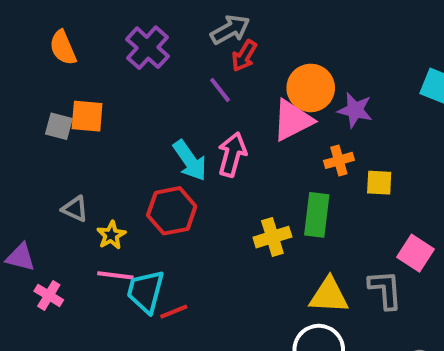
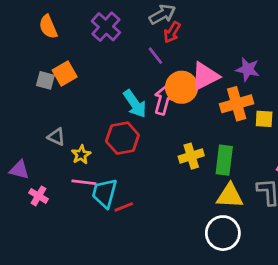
orange circle: (311, 88) -> (182, 87), moved
orange square: (87, 116) -> (65, 73), turned -35
orange cross: (339, 160) -> (237, 104), size x1.6
green rectangle: (317, 215) -> (224, 160), moved

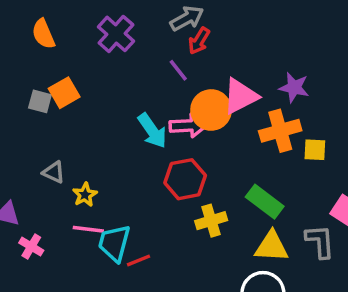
pink arrow: (164, 100) -> (189, 126), turned 72
red hexagon: (122, 138) -> (185, 179), moved
yellow cross: (191, 156) -> (211, 221), moved
green rectangle: (224, 160) -> (265, 202), turned -60

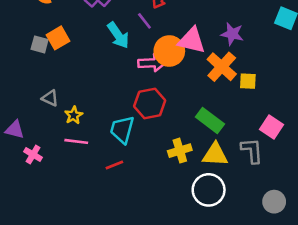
pink triangle: (240, 96) -> (192, 41), turned 40
cyan arrow: (152, 131) -> (118, 35), moved
orange cross: (280, 131) -> (222, 67), turned -32
yellow cross: (211, 221) -> (180, 151), moved
cyan trapezoid: (114, 243) -> (122, 130), moved

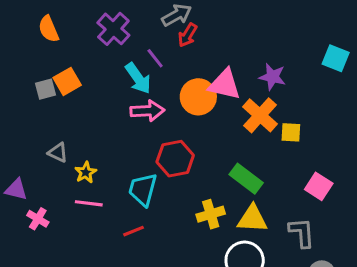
purple line: (144, 21) -> (155, 58), moved
gray square: (40, 44) -> (46, 89), turned -30
pink arrow: (152, 63) -> (147, 111), moved
gray L-shape: (252, 151) -> (302, 233), moved

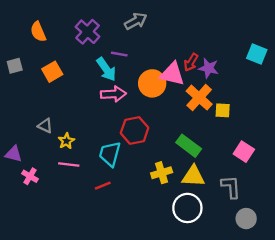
red arrow: (187, 35) -> (191, 62), moved
purple line: (155, 58) -> (119, 54), turned -42
gray square: (46, 89) -> (15, 66), moved

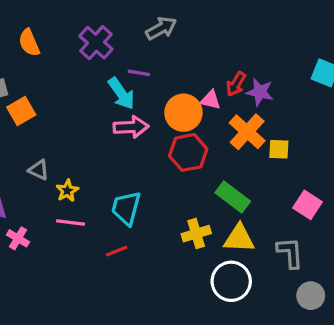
orange square: (52, 72) -> (21, 111), moved
pink triangle: (172, 74) -> (211, 100), size x0.6
red hexagon: (135, 130) -> (188, 152), moved

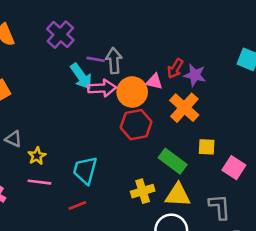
gray arrow: (161, 28) -> (114, 61), moved, turned -65
pink arrow: (131, 127) -> (102, 88), moved
yellow square: (279, 149) -> (207, 147), moved

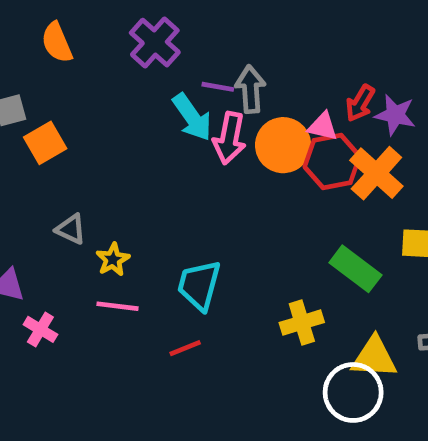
pink arrow: (102, 88) -> (229, 138), turned 104
red hexagon: (136, 125) -> (332, 161), moved
yellow triangle: (178, 195) -> (374, 357), moved

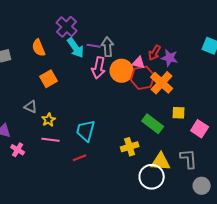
orange semicircle: (57, 43) -> (39, 48), moved
cyan arrow: (192, 117) -> (76, 48), moved
orange square: (45, 143) -> (49, 79), moved

